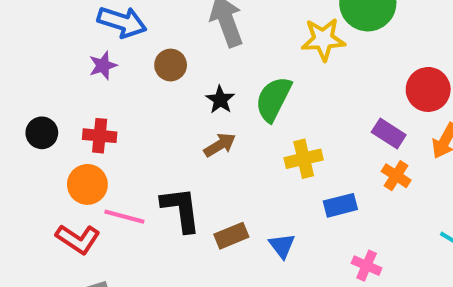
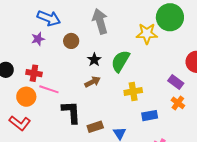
pink line: (124, 217) -> (49, 89), moved

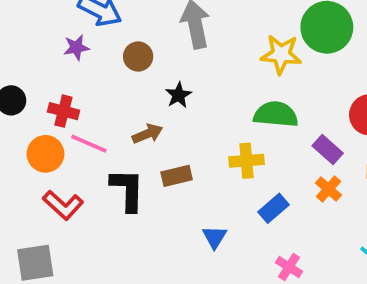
green semicircle: (120, 61) -> (276, 114), moved, turned 60
brown arrow: (93, 82) -> (148, 134), moved
blue rectangle: (150, 116) -> (274, 208), turned -35
red L-shape: (20, 123) -> (63, 205), moved
brown rectangle: (95, 127) -> (177, 176), moved

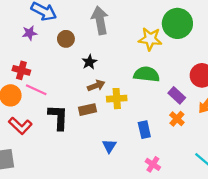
brown arrow: (148, 134) -> (96, 86), moved
yellow cross: (246, 161) -> (117, 99), moved
blue rectangle: (274, 208) -> (144, 130), turned -63

